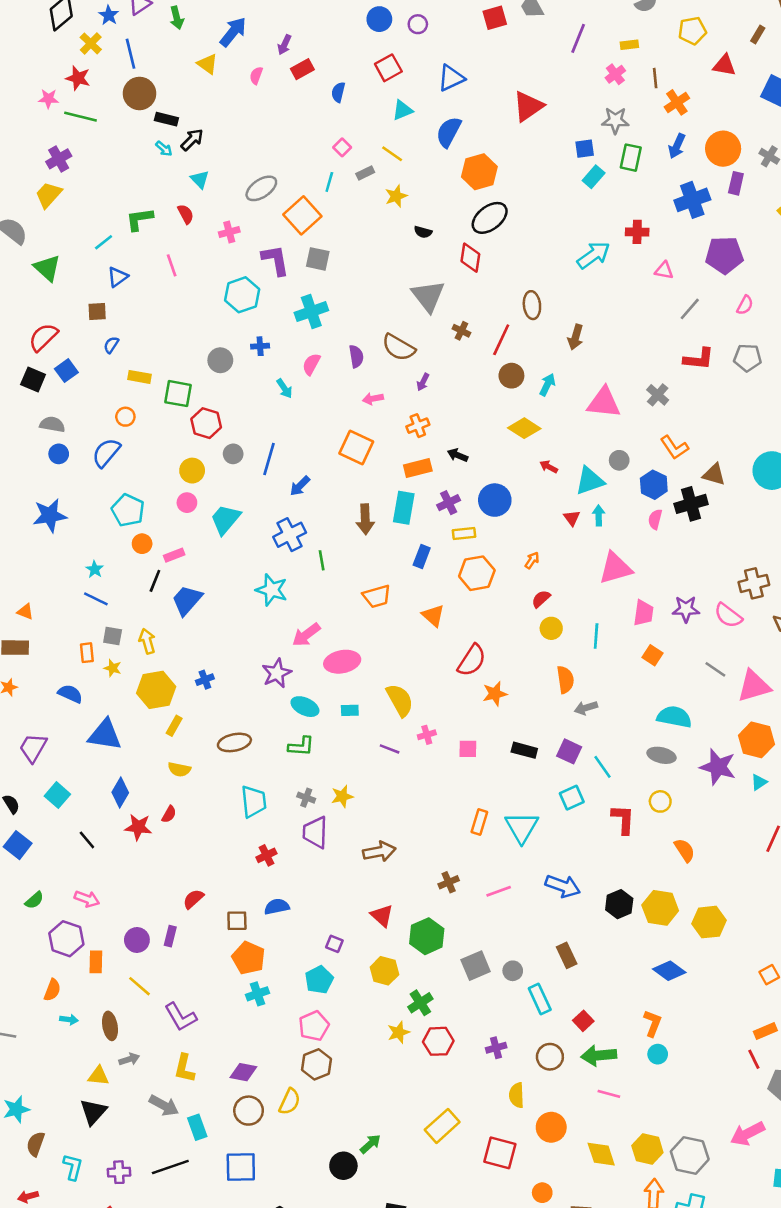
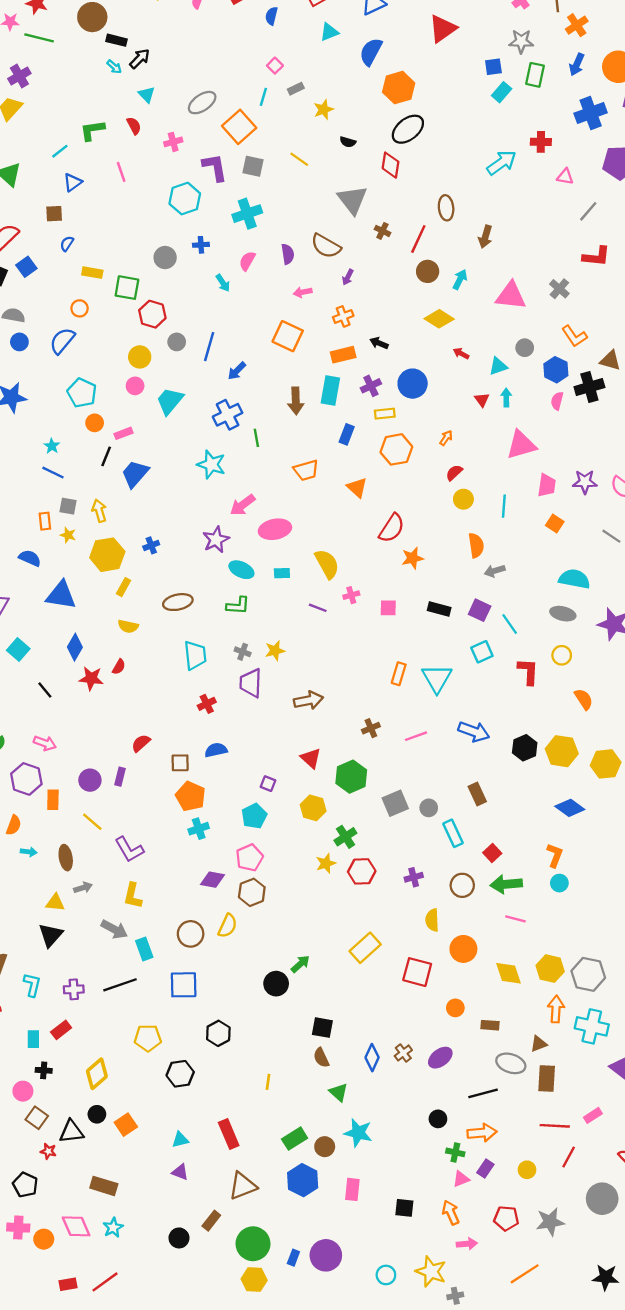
yellow line: (392, 154) -> (299, 159), moved
cyan triangle: (590, 481) -> (498, 366), size x0.7
purple diamond: (243, 1072) -> (213, 880), moved

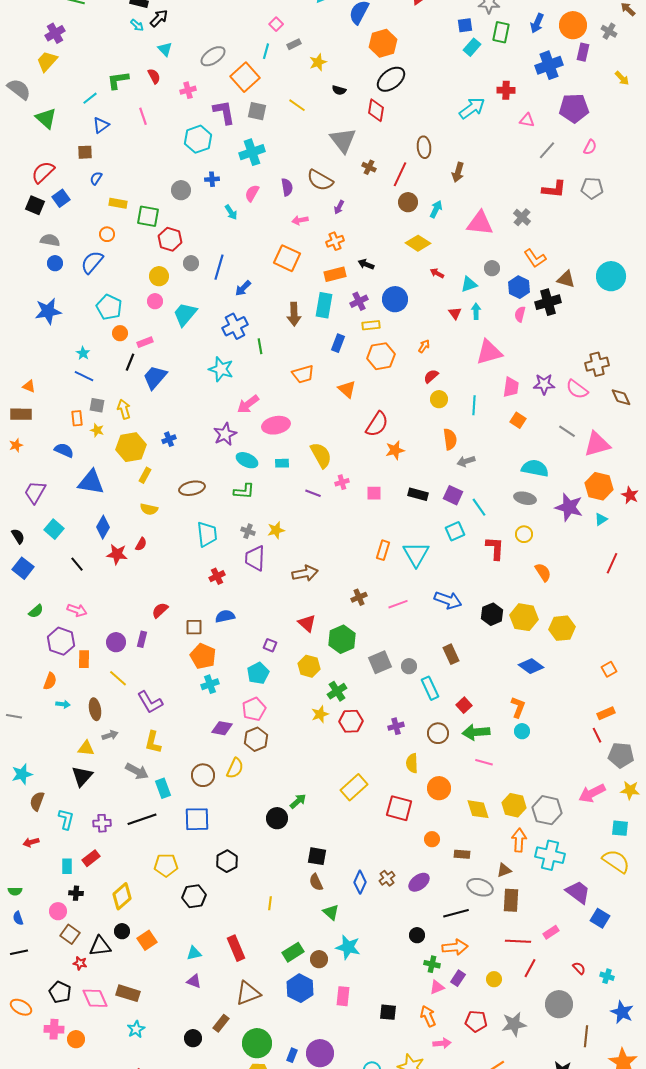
pink diamond: (76, 1226) -> (95, 998), moved

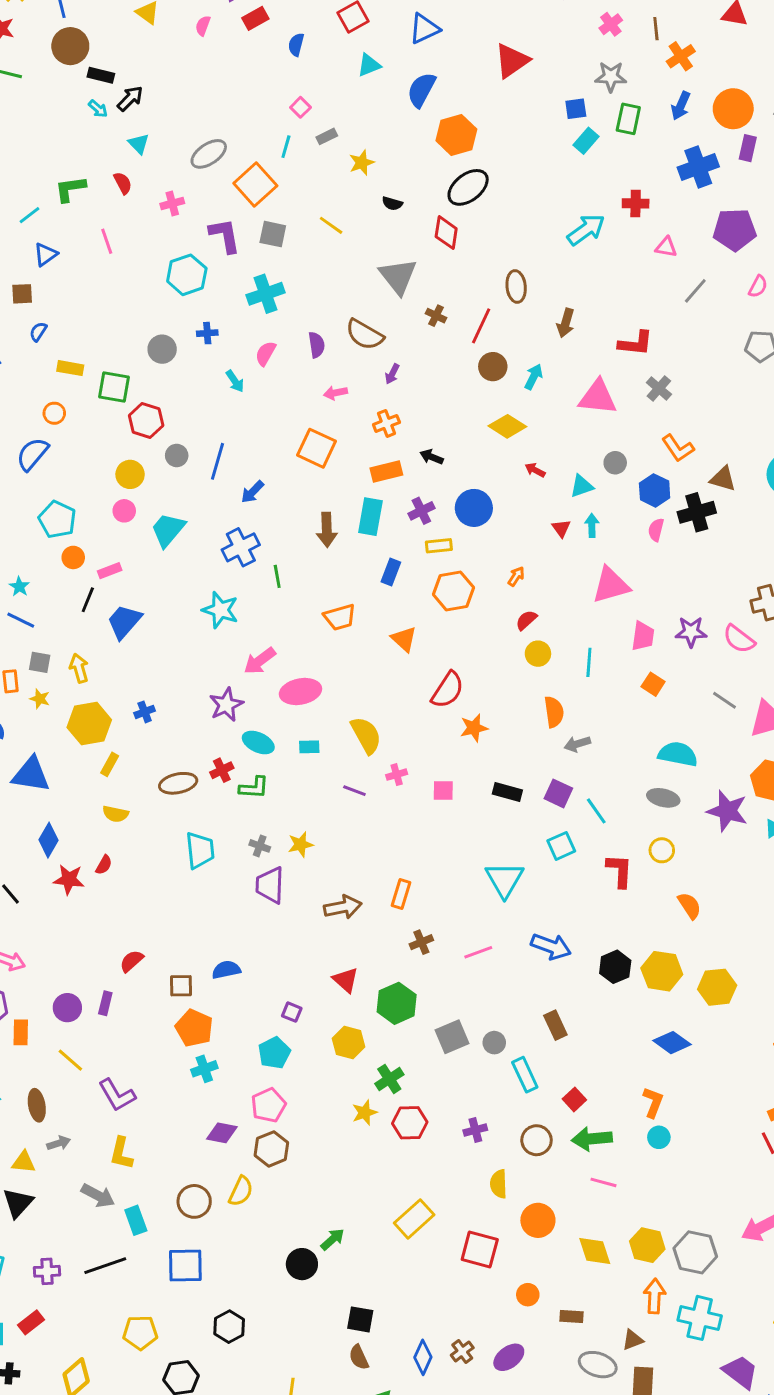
red L-shape: (554, 189) -> (636, 343), moved
orange rectangle: (383, 550) -> (401, 894), moved
red cross: (217, 576) -> (222, 770), moved

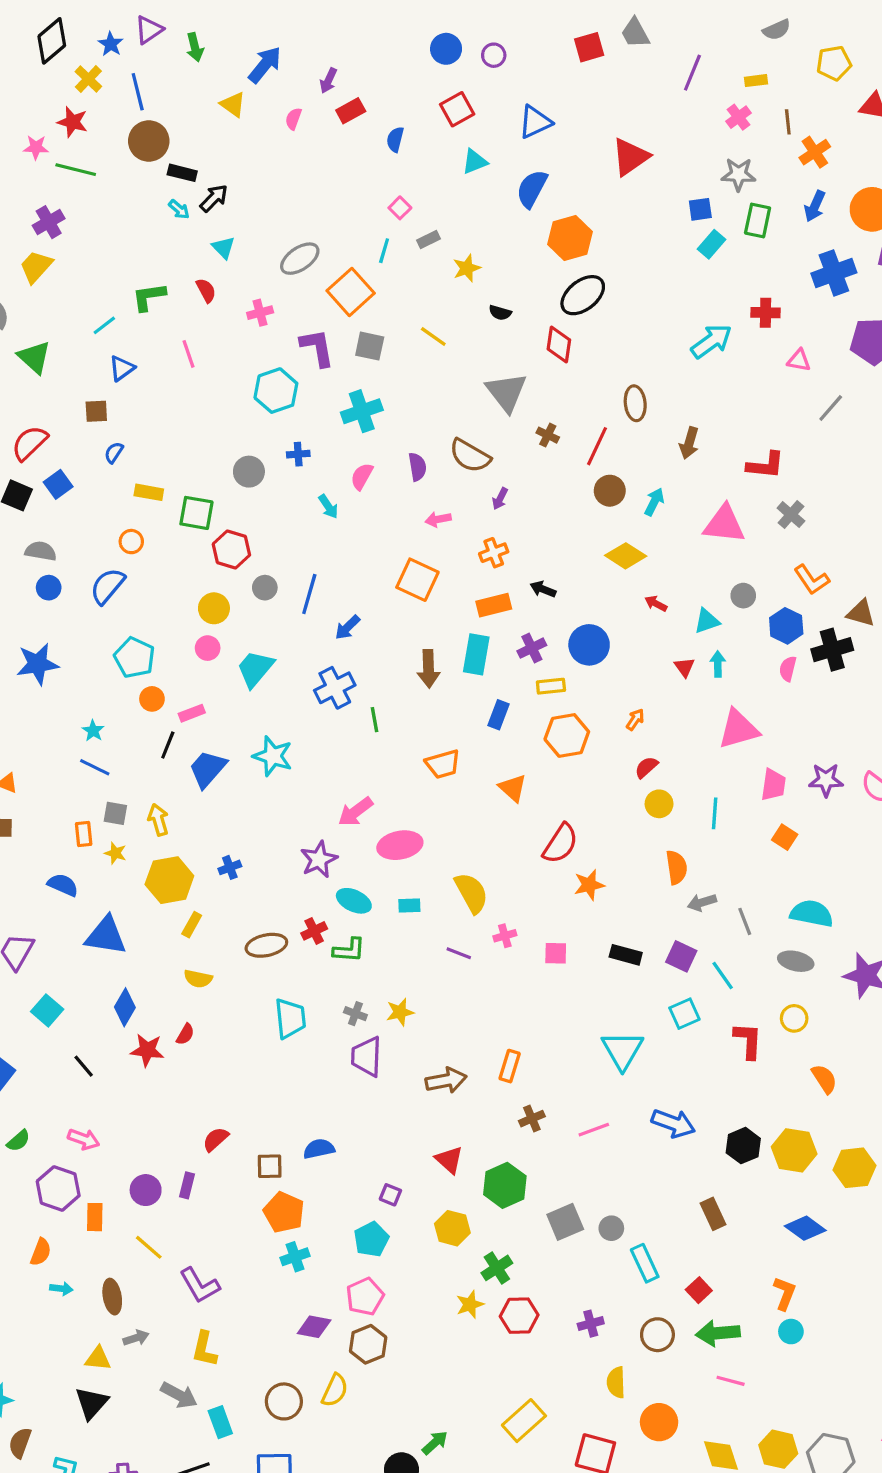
cyan star: (220, 610) -> (273, 756), moved
gray line: (724, 700) -> (745, 921), moved, turned 35
brown rectangle: (555, 1025) -> (713, 1214), moved

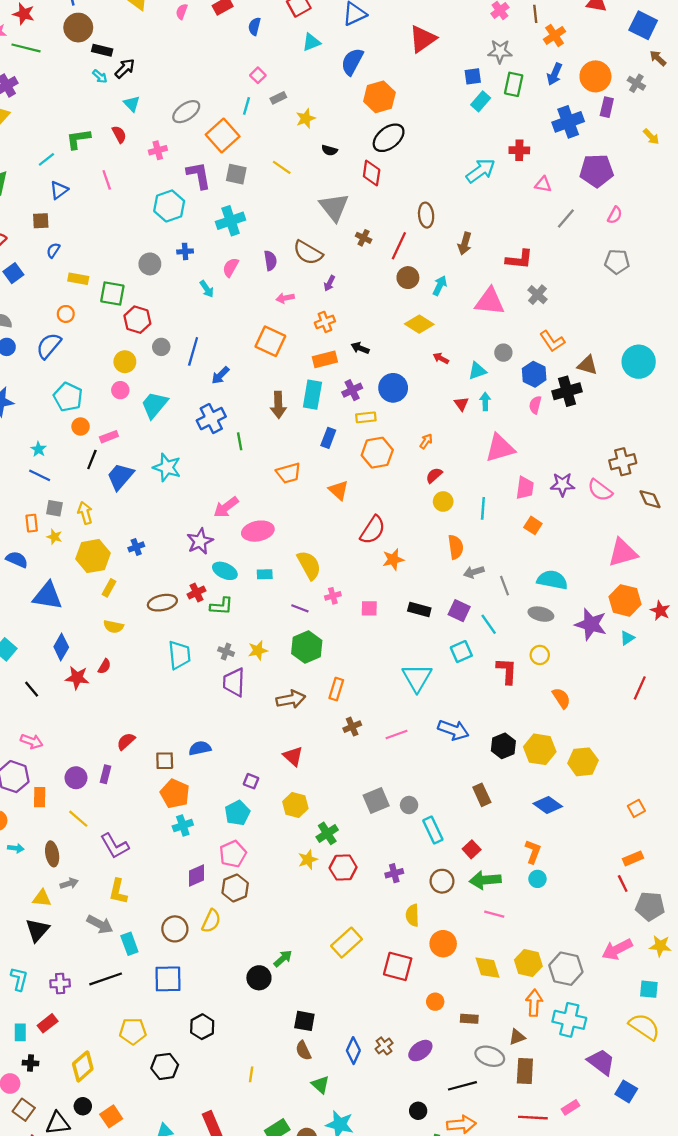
green hexagon: (505, 1185) -> (307, 647), moved
purple diamond: (314, 1327) -> (196, 875), turned -35

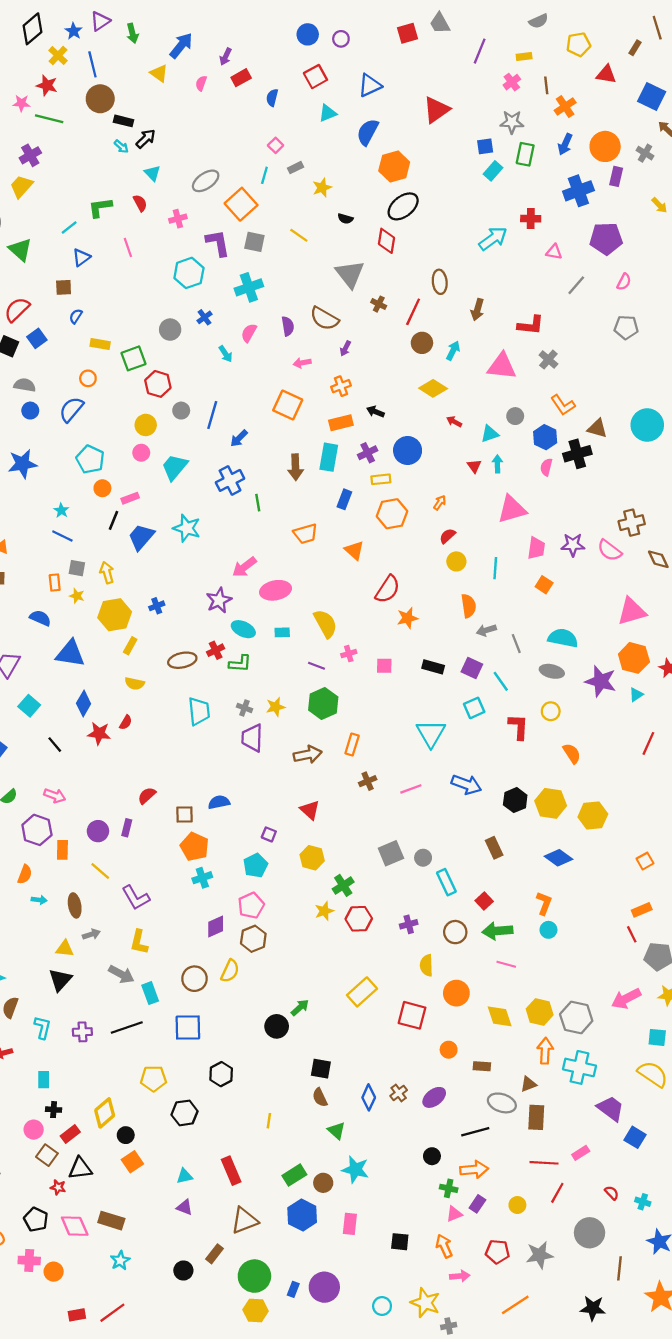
blue cross: (185, 251) -> (204, 317), turned -32
green square: (112, 293) -> (133, 358), turned -30
red rectangle: (48, 1023) -> (70, 1134), moved
black circle: (83, 1106) -> (126, 1135), moved

